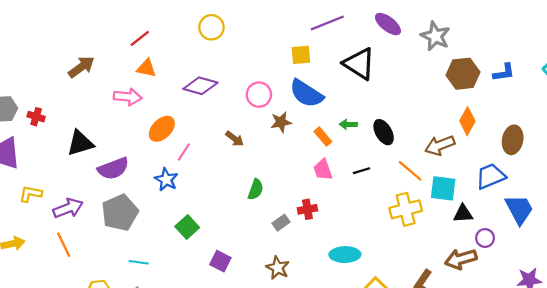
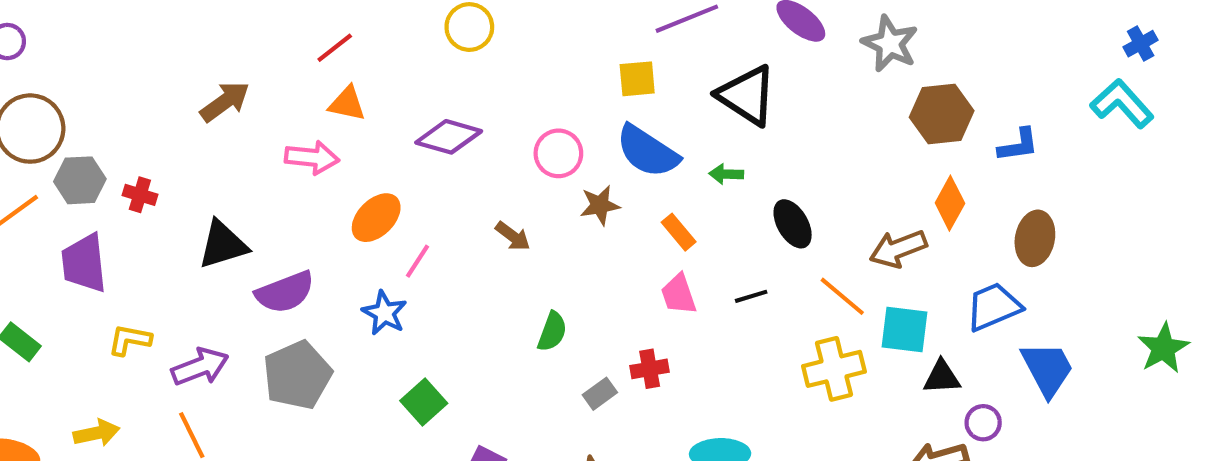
blue L-shape: (504, 73) -> (1018, 145), moved
green arrow: (348, 124) -> (726, 174), moved

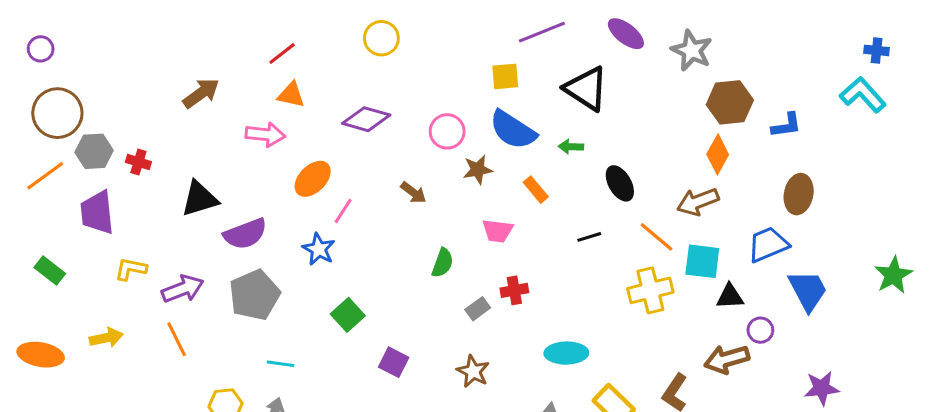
blue cross: (1141, 44) -> (877, 50), turned 35
orange diamond: (950, 203) -> (718, 154), moved
pink trapezoid: (679, 294) -> (498, 231), moved, turned -64

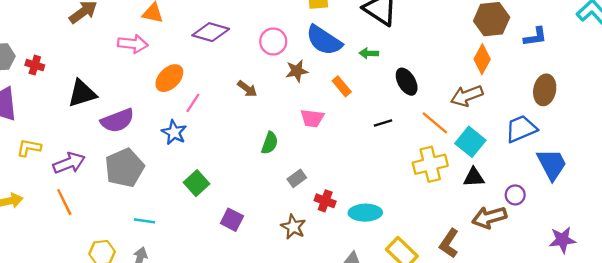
cyan square: (702, 261) -> (470, 142), turned 32
red cross: (514, 290) -> (325, 201), moved, turned 30
black triangle: (730, 296) -> (474, 177), moved

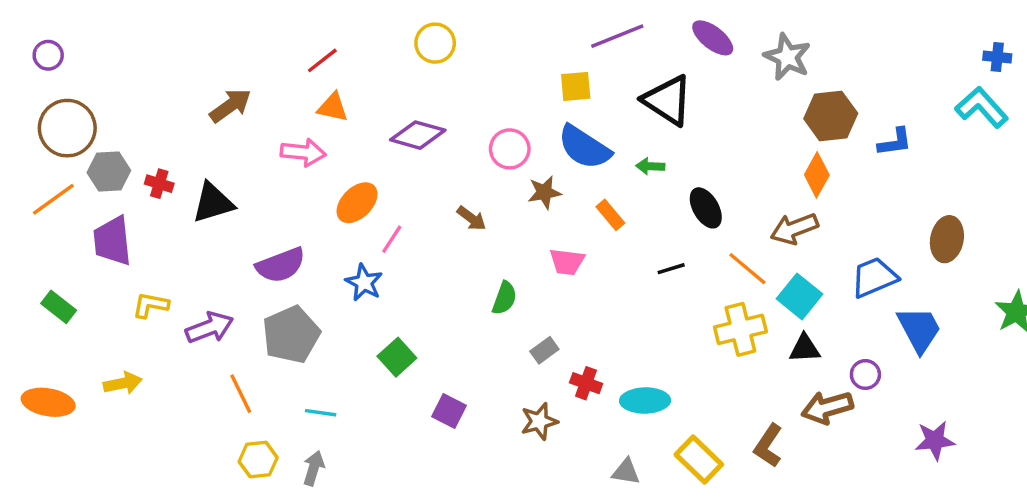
brown ellipse: (545, 90) -> (947, 239), moved
black triangle: (82, 93) -> (213, 203), moved
orange line: (64, 202) -> (241, 394), moved
brown star: (293, 227) -> (539, 421), turned 30

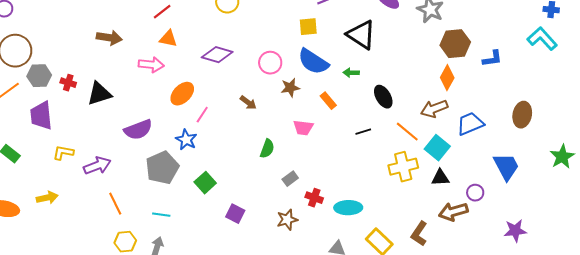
brown arrow: (230, 106) -> (109, 38), turned 45
blue trapezoid: (874, 277) -> (470, 124), moved
gray pentagon: (291, 335) -> (162, 168), moved

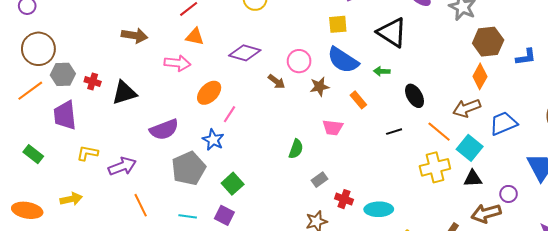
brown arrow: (248, 103) -> (277, 82), moved
purple square: (235, 214) -> (224, 215), moved

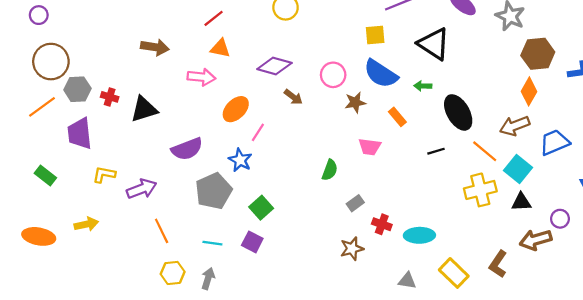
brown arrow: (277, 82) -> (293, 97), moved
black ellipse: (415, 96) -> (458, 112), size x1.4

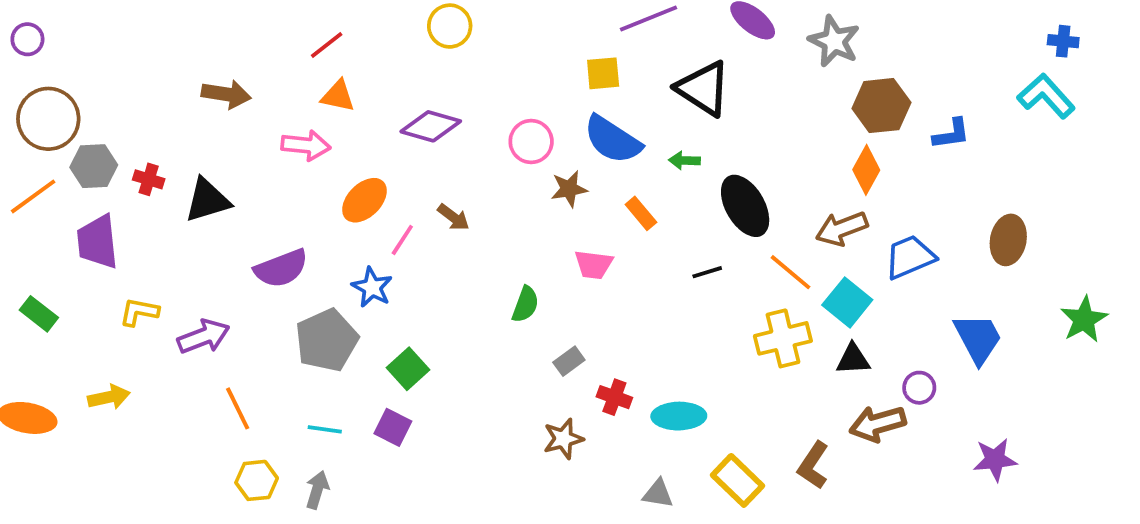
brown arrow: (293, 97) -> (453, 217), moved

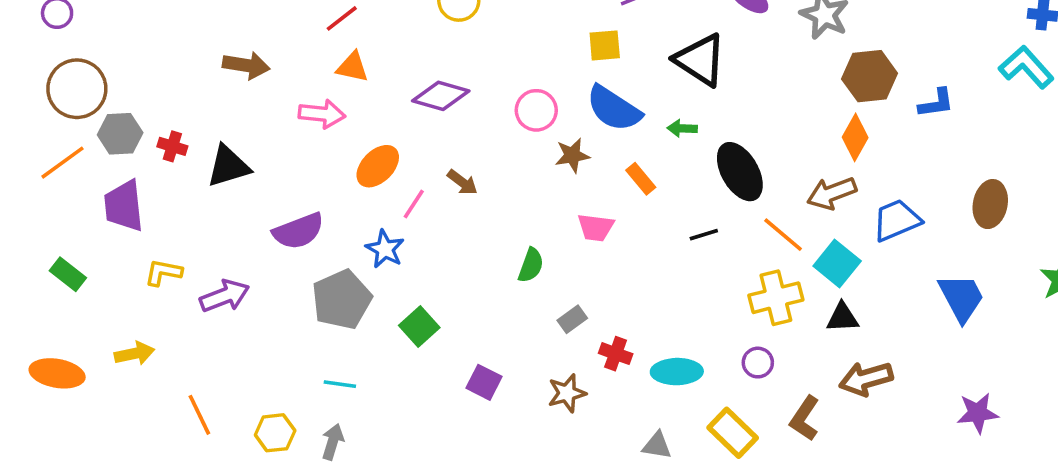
purple circle: (919, 388) -> (758, 363), moved
orange line: (238, 408) -> (199, 415), moved
purple square: (393, 427) -> (484, 382), moved

